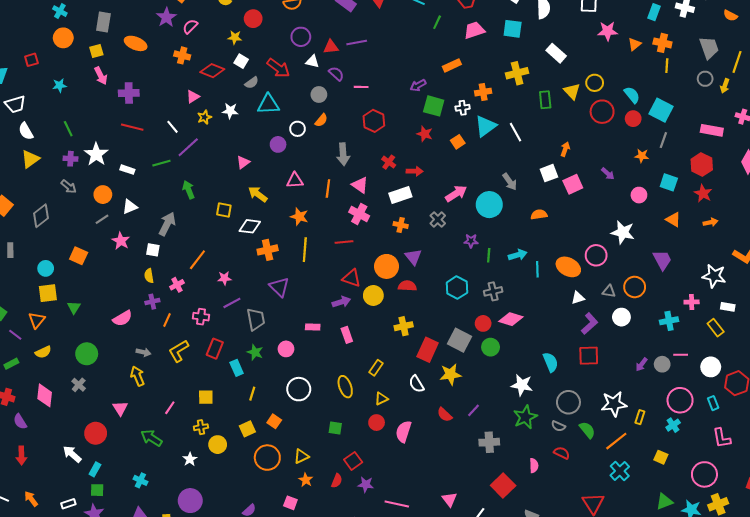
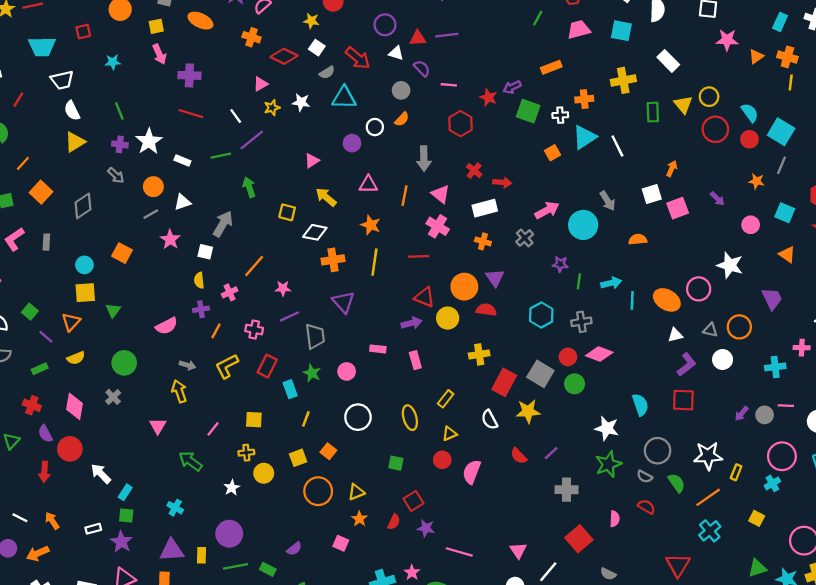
red star: (425, 134) -> (488, 97), moved
red circle: (96, 433) -> (70, 449), moved

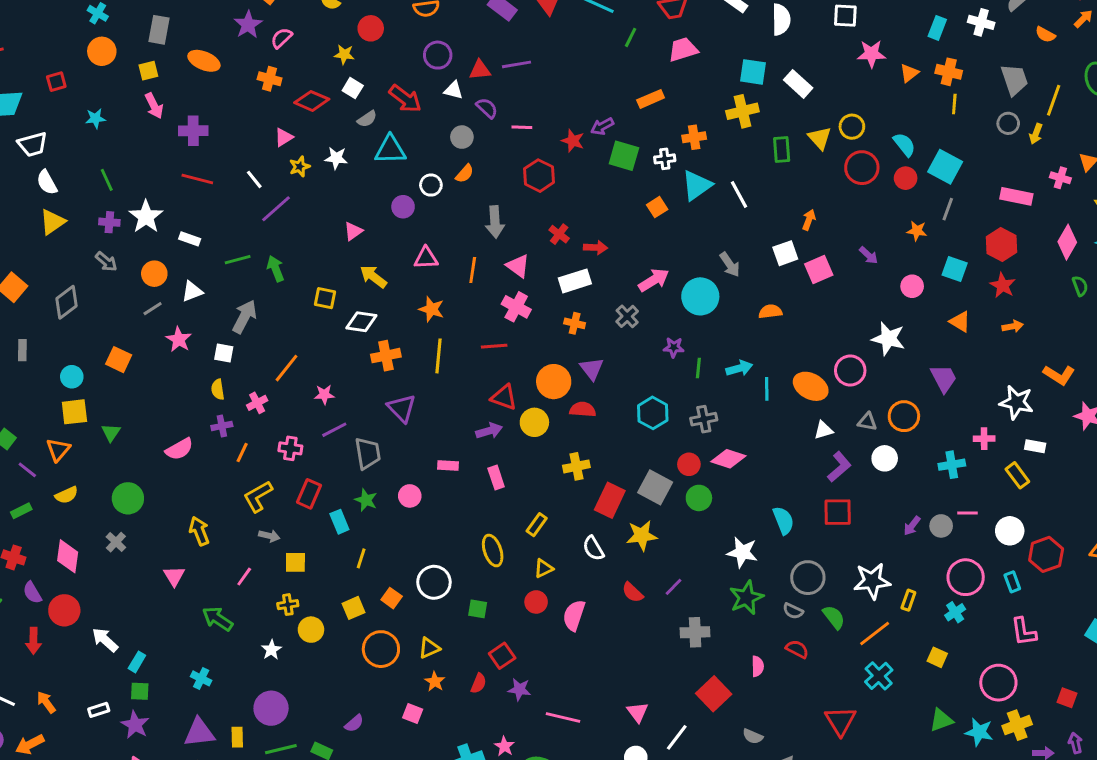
cyan square: (621, 31) -> (753, 72), moved
green line: (221, 156) -> (238, 260), moved
gray arrow: (188, 365) -> (269, 536), moved
white circle: (358, 417) -> (434, 582), moved

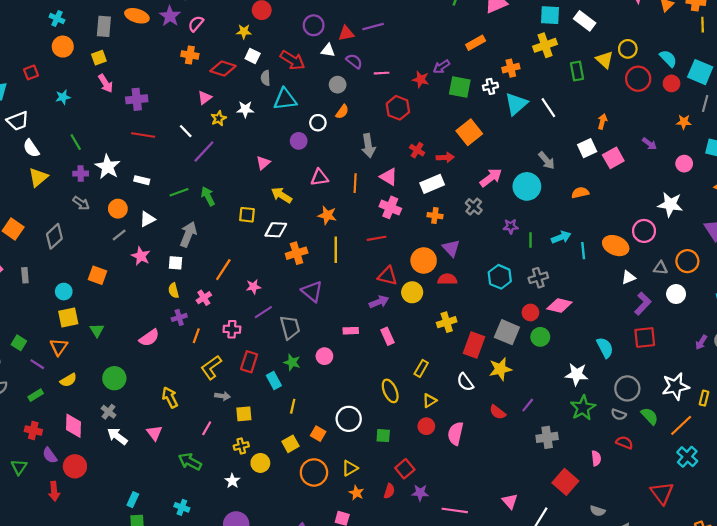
orange ellipse: (204, 61) -> (137, 16), moved
gray semicircle: (367, 119) -> (266, 78), turned 128
orange square: (657, 207) -> (469, 132), moved, size x1.6
white arrow: (105, 640) -> (117, 436), moved

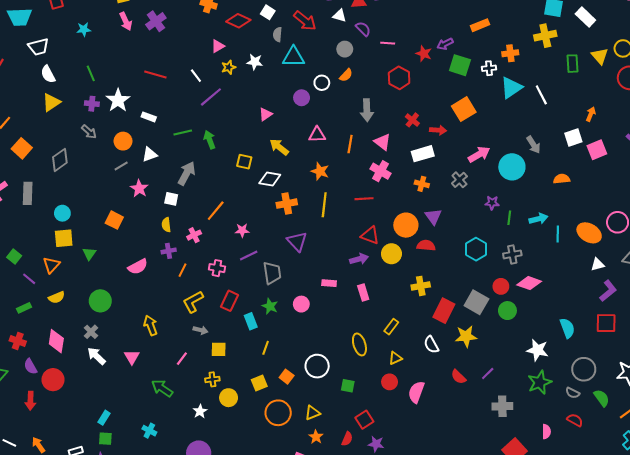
purple cross: (137, 99) -> (156, 21), moved, turned -36
gray rectangle: (25, 275) -> (28, 193), size x1.5
orange square: (97, 275) -> (114, 220), moved

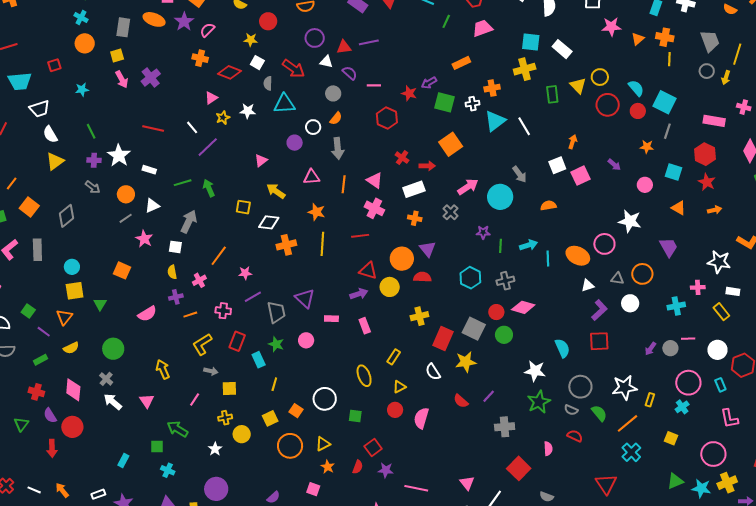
gray arrow: (367, 110) -> (338, 148), moved
purple triangle: (297, 241) -> (305, 298), moved
orange line: (183, 270) -> (190, 315), turned 48
green square: (105, 439) -> (157, 447), moved

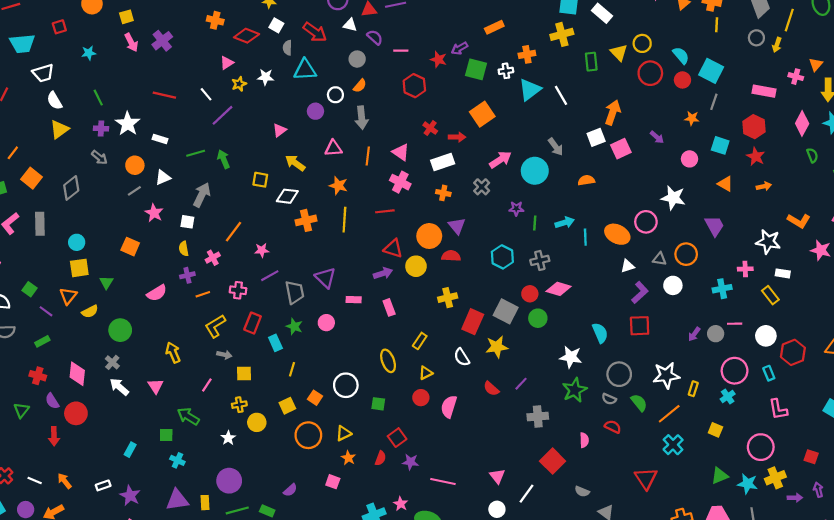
orange arrow: (573, 142) -> (613, 112), size x1.6
yellow semicircle: (71, 348) -> (90, 312), moved

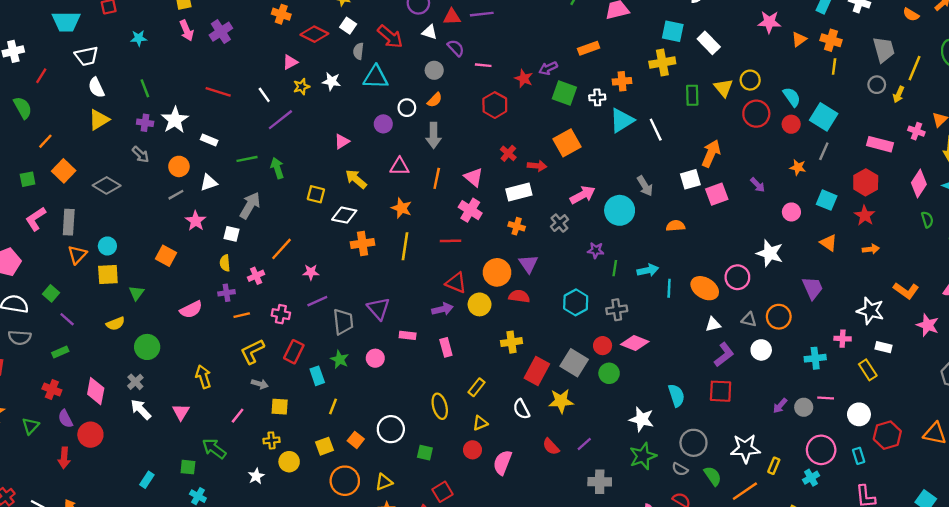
gray diamond: (71, 188) -> (107, 185), turned 65
orange triangle: (68, 296) -> (77, 255), moved

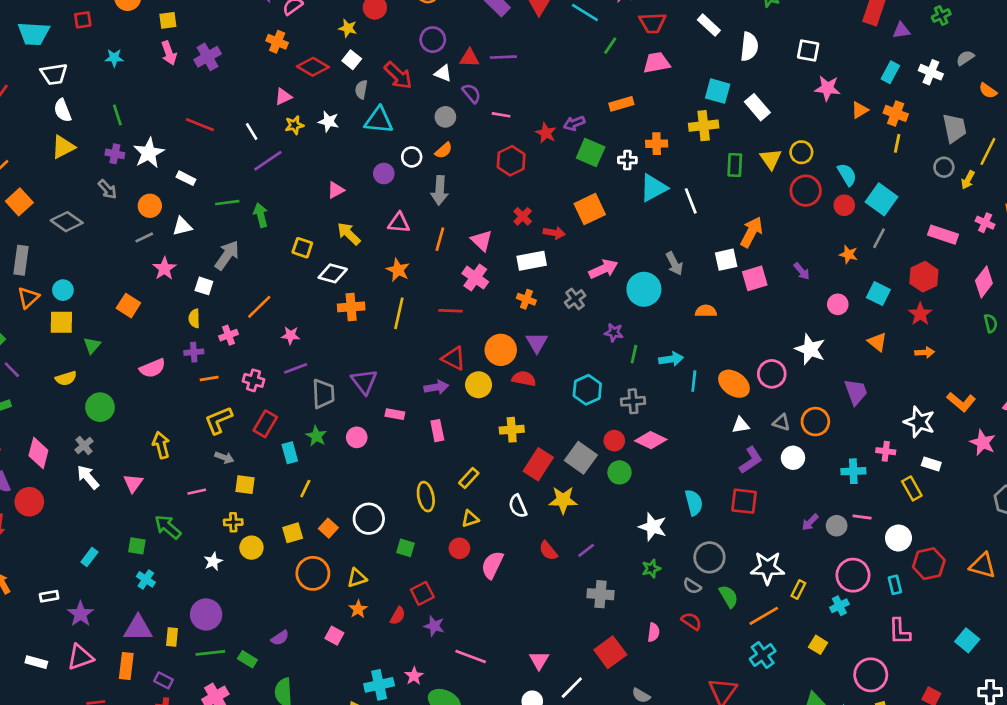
pink line: (238, 416) -> (197, 492), turned 35
green star: (643, 456) -> (651, 569), size x0.6

